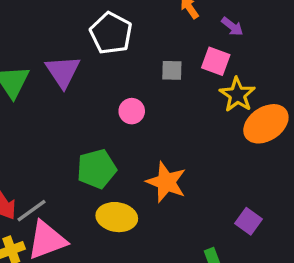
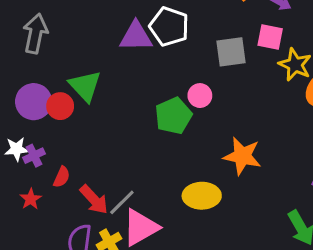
gray square: (172, 70) -> (231, 52), size x1.5
purple triangle: (63, 72) -> (136, 36), moved, turned -48
green pentagon: (97, 169) -> (173, 116), moved

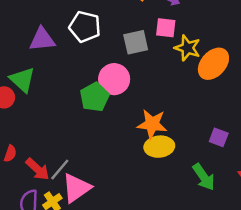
purple triangle: (136, 36) -> (42, 39), moved
pink circle: (200, 96) -> (114, 79), size x1.6
yellow ellipse: (202, 196) -> (159, 147), moved

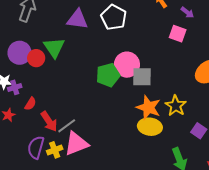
gray square: (136, 42) -> (142, 77), moved
yellow star: (187, 48) -> (176, 106), moved

